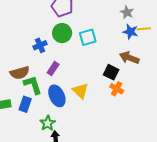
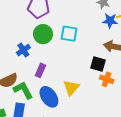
cyan square: (88, 37) -> (69, 34), turned 36
yellow triangle: (80, 91) -> (71, 88), turned 36

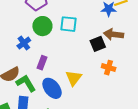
black square: (98, 64) -> (98, 44), moved, turned -35

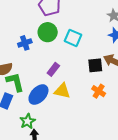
purple rectangle: (42, 63) -> (53, 69), moved
yellow triangle: (74, 78) -> (62, 91), turned 48
blue ellipse: (52, 88) -> (38, 95), turned 65

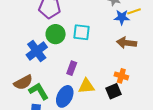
blue cross: (25, 43) -> (37, 51), size x1.5
black square: (95, 65) -> (113, 91), moved

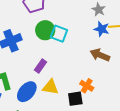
green circle: (56, 34) -> (45, 30), moved

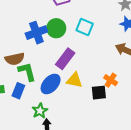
green circle: (45, 30) -> (56, 28), moved
purple rectangle: (41, 66) -> (65, 59), size x1.5

